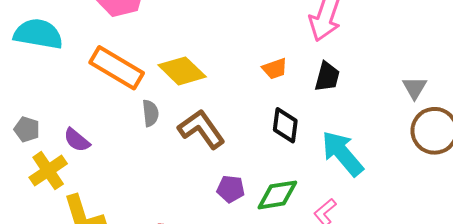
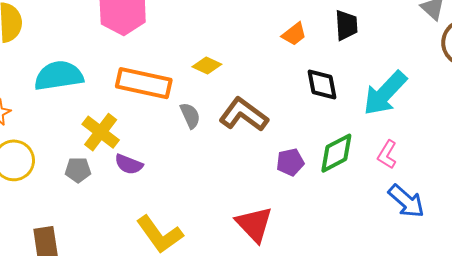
yellow diamond: (182, 71) -> (207, 66), size x0.6
cyan arrow: (342, 153) -> (385, 93), turned -78
yellow cross: (48, 171) -> (101, 132), moved

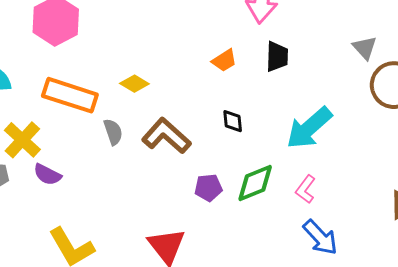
black diamond: (322, 84) -> (233, 121), moved, size x0.7

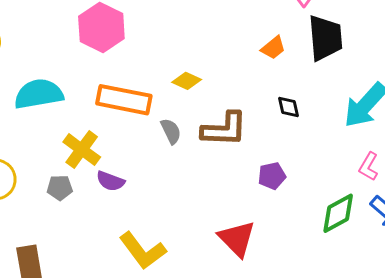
black trapezoid: (277, 57) -> (325, 38), size x1.5
brown L-shape: (166, 136) -> (224, 129), turned 147
green diamond: (255, 183) -> (338, 213), moved

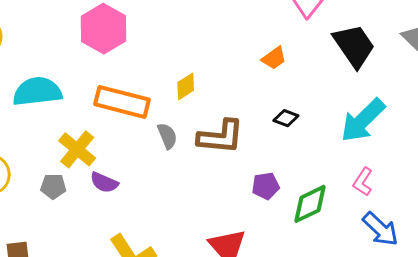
black trapezoid: (325, 38) -> (354, 46), moved, turned -33
yellow diamond: (187, 81) -> (186, 86), turned -60
black diamond: (288, 107) -> (286, 118), turned -60
green diamond: (338, 213) -> (310, 204), moved

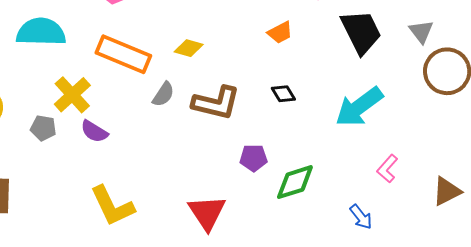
yellow diamond: (186, 86) -> (189, 48), turned 40
black diamond: (286, 118) -> (283, 94), turned 30
gray semicircle: (167, 136) -> (163, 94), turned 48
pink L-shape: (363, 182) -> (387, 169), moved
blue arrow: (380, 229) -> (361, 217), size x0.7

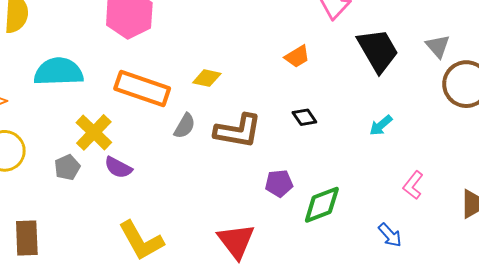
cyan arrow: (359, 107) -> (381, 125), size x0.5
gray pentagon: (43, 128) -> (67, 167), turned -30

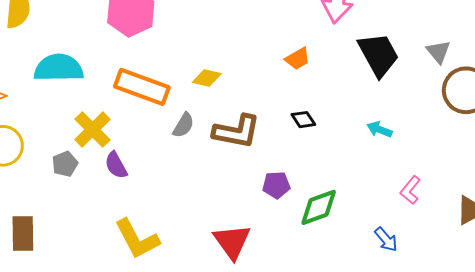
cyan arrow: (381, 125) -> (380, 130), turned 60
purple semicircle: (118, 167) -> (116, 165), turned 32

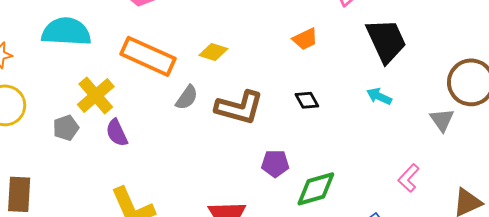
gray triangle: (438, 52) -> (442, 120), moved
cyan arrow: (380, 130) -> (379, 96), moved

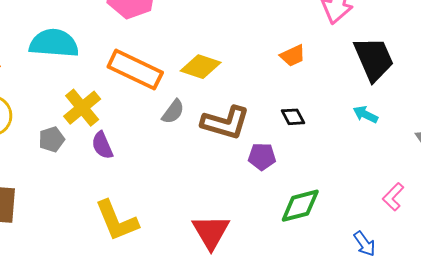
yellow diamond: (213, 52) -> (201, 67), size x1.4
purple pentagon: (275, 164) -> (262, 157), moved

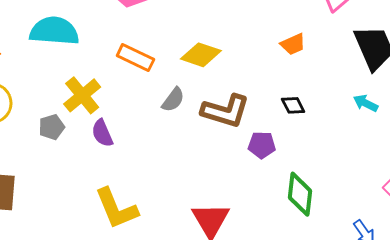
orange rectangle: (135, 70) -> (135, 58), size x0.7
green diamond: (300, 206) -> (300, 194), turned -69

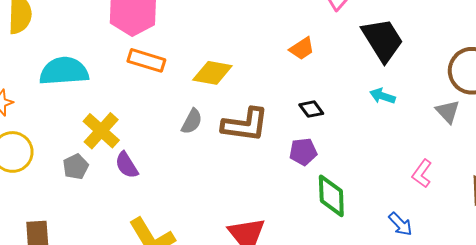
orange rectangle: (135, 58) -> (146, 60), moved
purple pentagon: (262, 145) -> (303, 152), moved

